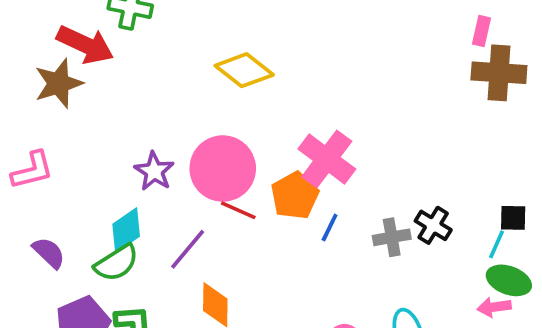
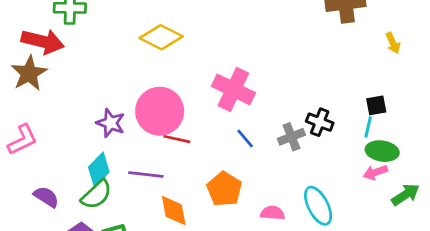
orange pentagon: (295, 196) -> (224, 189), moved
blue line: (330, 228) -> (245, 139), turned -55
purple line: (188, 249) -> (146, 175), turned 68

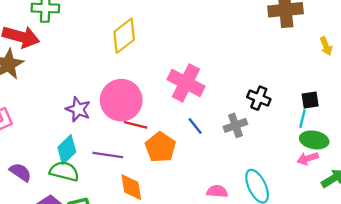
yellow diamond: (161, 37) -> (124, 36), turned -66
black cross: (320, 122) -> (259, 98), moved
orange pentagon: (224, 189) -> (160, 147), moved
green semicircle: (96, 195) -> (64, 171), turned -124

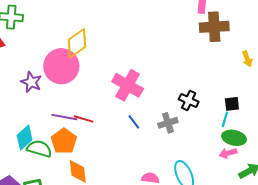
pink circle: (121, 100) -> (61, 66), moved
purple star: (78, 109) -> (31, 82), moved
orange pentagon: (160, 147) -> (64, 141), moved
purple line: (108, 155) -> (64, 117), moved
green semicircle: (64, 171) -> (39, 149), moved

